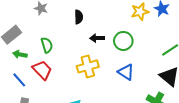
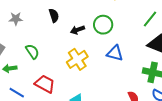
red trapezoid: (42, 70) -> (45, 84), moved

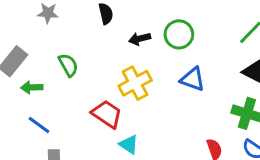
red trapezoid: (45, 84) -> (107, 114), moved

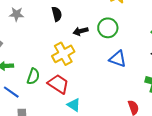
green semicircle: (68, 65) -> (33, 76), moved, turned 49
yellow cross: (135, 83) -> (63, 54), moved

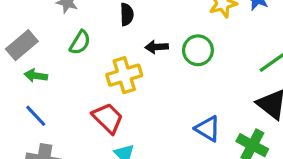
blue triangle: (118, 59) -> (208, 129), moved
green semicircle: (33, 76) -> (80, 42), moved

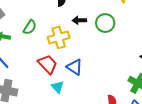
green semicircle: (80, 42) -> (30, 27), moved
blue triangle: (208, 129) -> (75, 67), moved

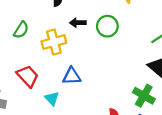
red trapezoid: (48, 64) -> (28, 76), moved
blue triangle: (75, 67) -> (72, 76), turned -36

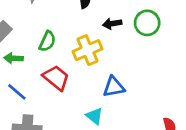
red trapezoid: (28, 76) -> (56, 78), moved

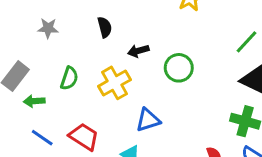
green circle: (147, 23) -> (179, 68), moved
red trapezoid: (56, 78) -> (84, 137), moved

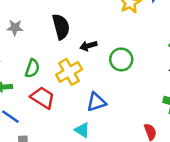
black semicircle: (105, 27) -> (61, 27), size x1.5
red trapezoid: (84, 137) -> (43, 98), moved

